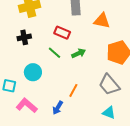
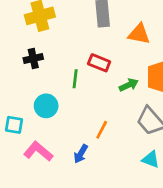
red rectangle: (62, 33) -> (99, 63), moved
green line: (55, 53) -> (75, 79), turned 56
green arrow: (79, 53) -> (129, 85), moved

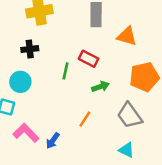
green arrow: (129, 85) -> (100, 87), moved
cyan circle: (46, 106) -> (20, 82), moved
blue arrow: (81, 154) -> (53, 141), moved

